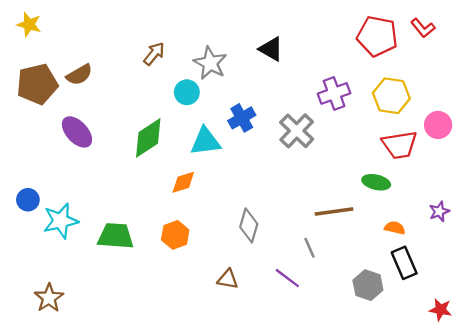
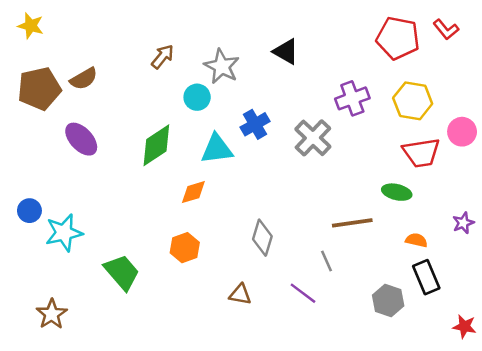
green trapezoid: (116, 236) -> (122, 272), moved, turned 45

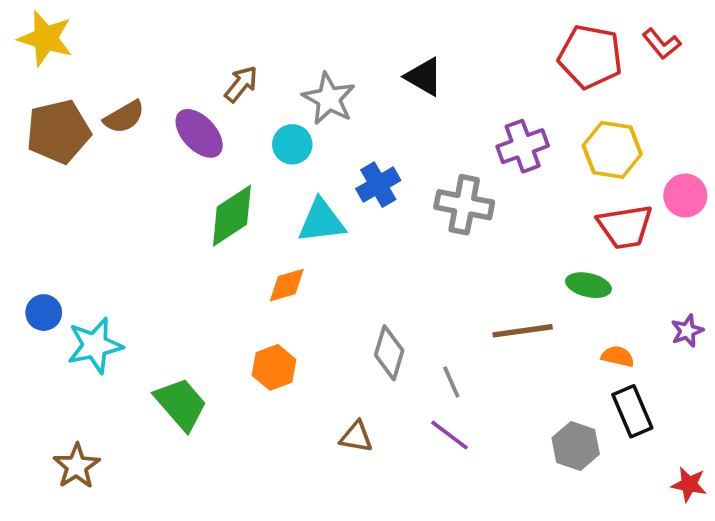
yellow star: (31, 26) -> (46, 38), size x1.4
gray cross: (313, 138) -> (464, 205), turned -33
purple ellipse: (81, 139) -> (199, 133), moved
gray line: (326, 261) -> (451, 382), moved

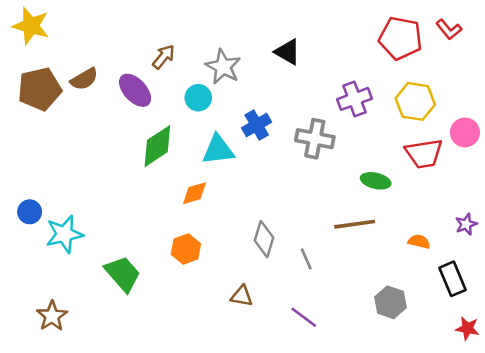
green ellipse: (588, 285) -> (376, 181), moved
black rectangle: (632, 411) -> (453, 279), moved
purple line: (450, 435) -> (304, 317), moved

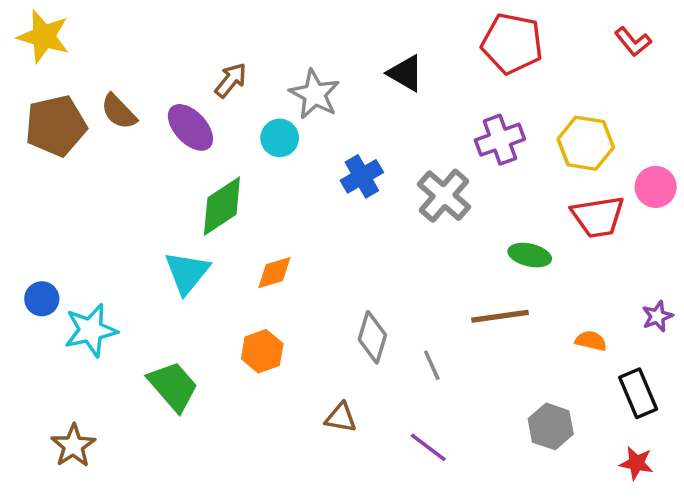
red pentagon: (400, 38) -> (512, 43), moved
brown semicircle: (84, 79) -> (119, 112), turned 76
gray cross: (315, 139) -> (444, 196), turned 30
cyan triangle: (218, 150) -> (187, 273), moved, turned -44
red star: (467, 328) -> (636, 463), moved

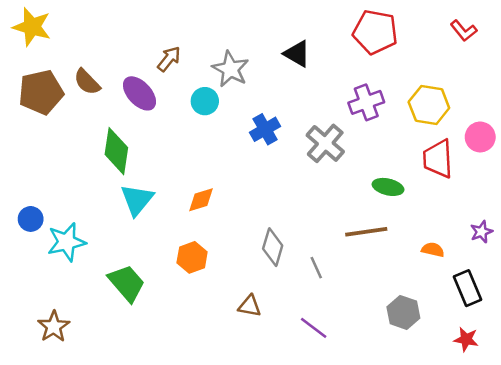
green diamond: (222, 206) -> (116, 151), moved, turned -48
red trapezoid: (598, 217) -> (438, 159), turned 96

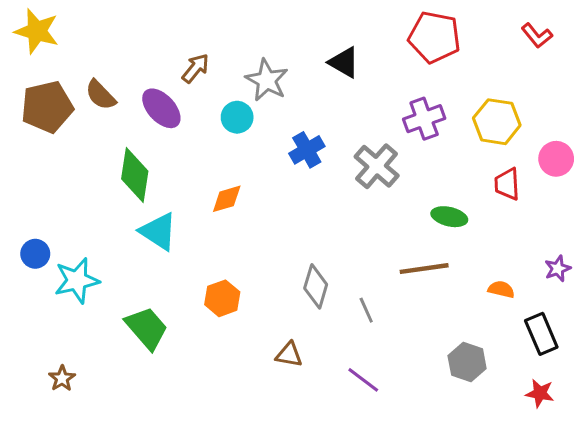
red trapezoid: (438, 159) -> (507, 184), size x0.7
cyan triangle: (137, 200) -> (158, 231), turned -36
orange diamond: (201, 200) -> (227, 199), moved
brown star: (54, 327) -> (62, 378), size x0.7

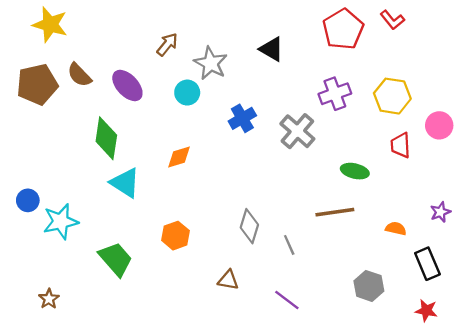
yellow star: (37, 31) -> (50, 25), moved
red L-shape: (537, 36) -> (392, 20), moved
red pentagon: (434, 37) -> (343, 29), turned 30
brown arrow: (196, 68) -> (167, 44), moved

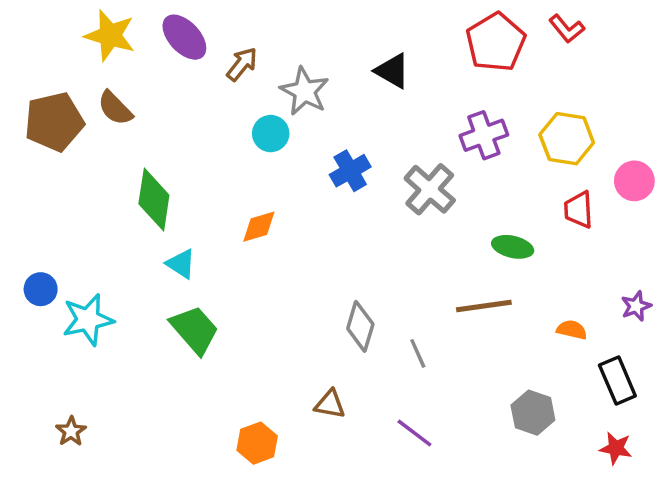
yellow star: (50, 25) -> (110, 35), moved
purple ellipse: (127, 86) -> (184, 37), moved
cyan triangle: (125, 183) -> (181, 264), size x0.7
orange hexagon: (175, 236) -> (257, 443), moved
green trapezoid: (116, 259) -> (195, 330), moved

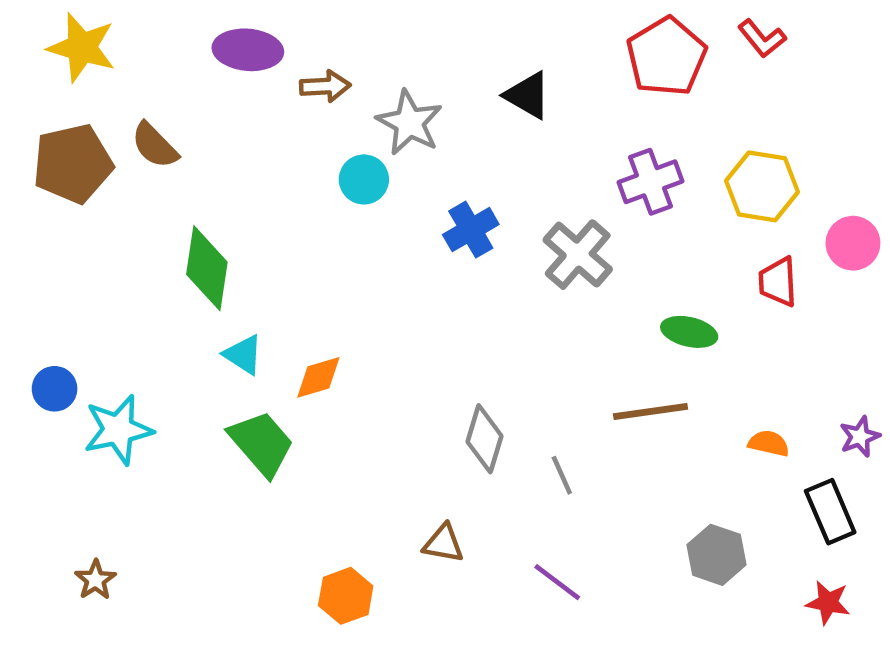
yellow star: (110, 35) -> (82, 48), moved
purple ellipse: (184, 37) -> (248, 50), turned -42
brown arrow: (242, 64) -> (325, 86), turned 48
orange diamond: (259, 227) -> (318, 377), moved
purple star: (636, 306) -> (860, 437), moved

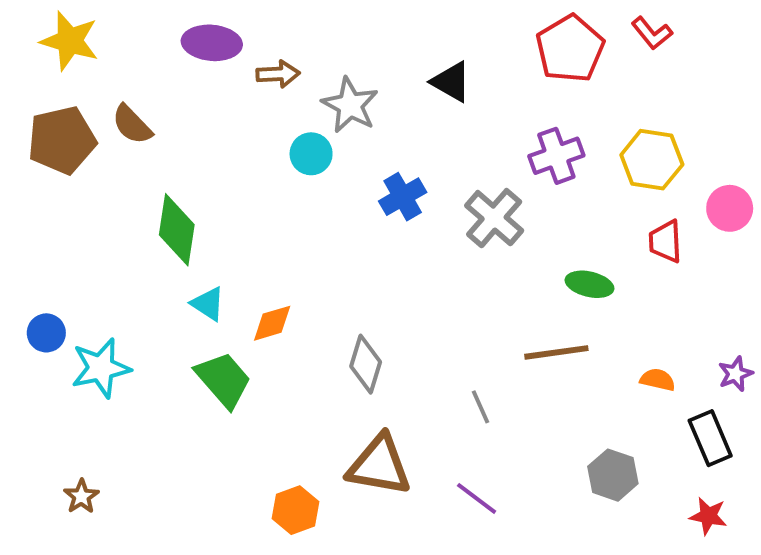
gray diamond: (484, 439) -> (366, 364), moved
brown triangle: (443, 543) -> (379, 465), size x1.8

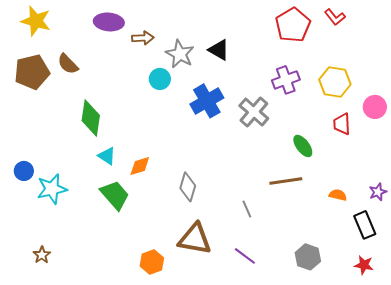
black triangle: (451, 82) -> (219, 50), moved
blue cross: (403, 197) -> (207, 101), size x1.4
green ellipse: (589, 284) -> (303, 146), turned 40
gray hexagon: (613, 475) -> (308, 257), moved

